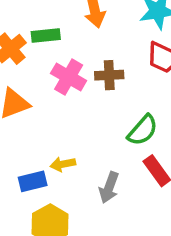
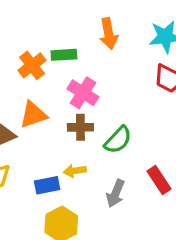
brown cross: (109, 75) -> (80, 127), moved
green semicircle: (143, 130) -> (118, 140), moved

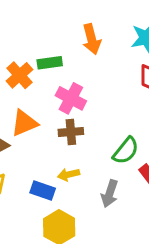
green semicircle: (118, 140) -> (126, 151), moved
blue rectangle: (47, 185) -> (43, 191), turned 35

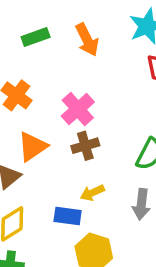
green rectangle: (50, 63) -> (36, 37), moved
pink cross: (71, 98) -> (78, 109), turned 32

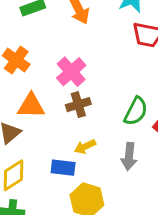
orange triangle: (32, 147) -> (31, 106), turned 36

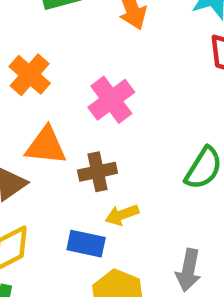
brown cross: (78, 105) -> (98, 172), moved
gray arrow: (129, 156) -> (188, 270), moved

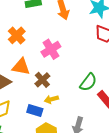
brown cross: (98, 172) -> (42, 80), turned -35

